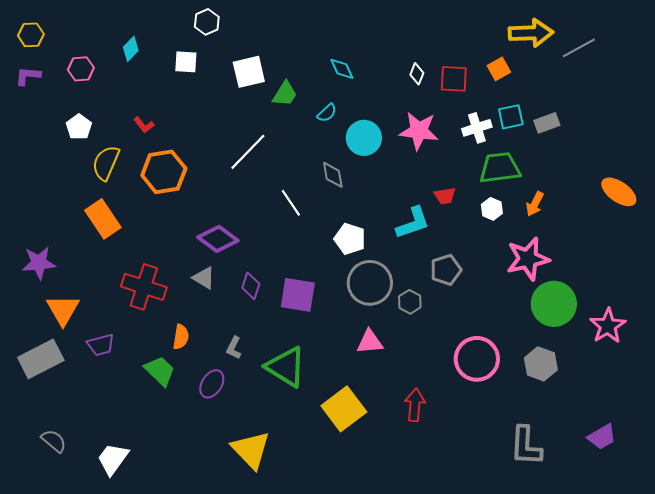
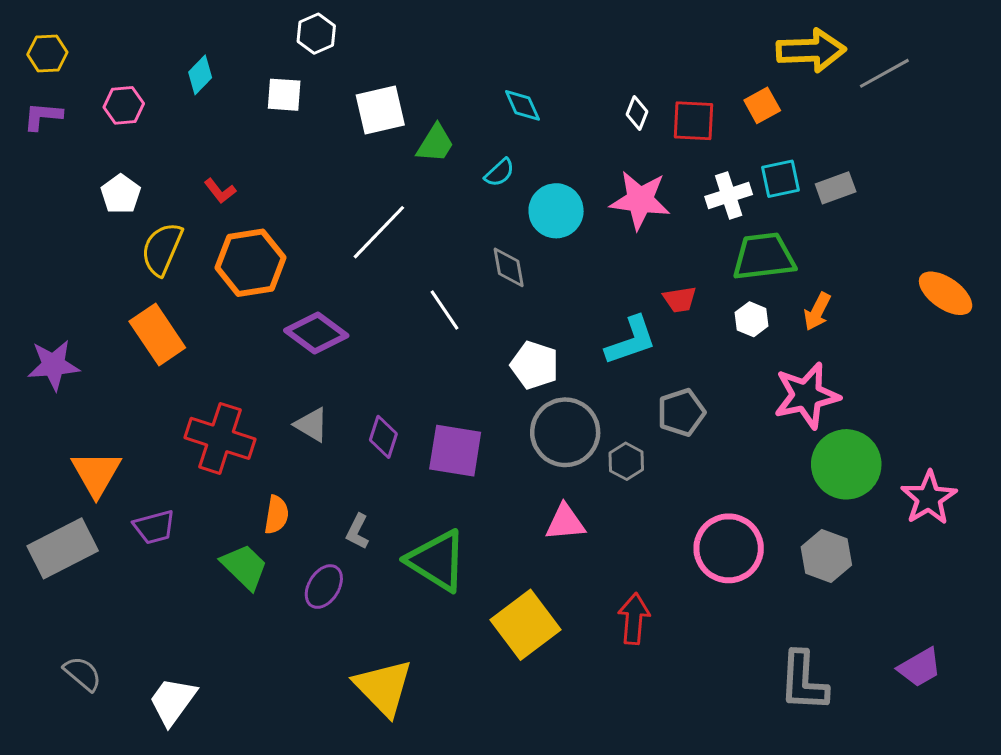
purple diamond: (218, 239) -> (316, 333), moved
purple star: (39, 263) -> (53, 365), moved

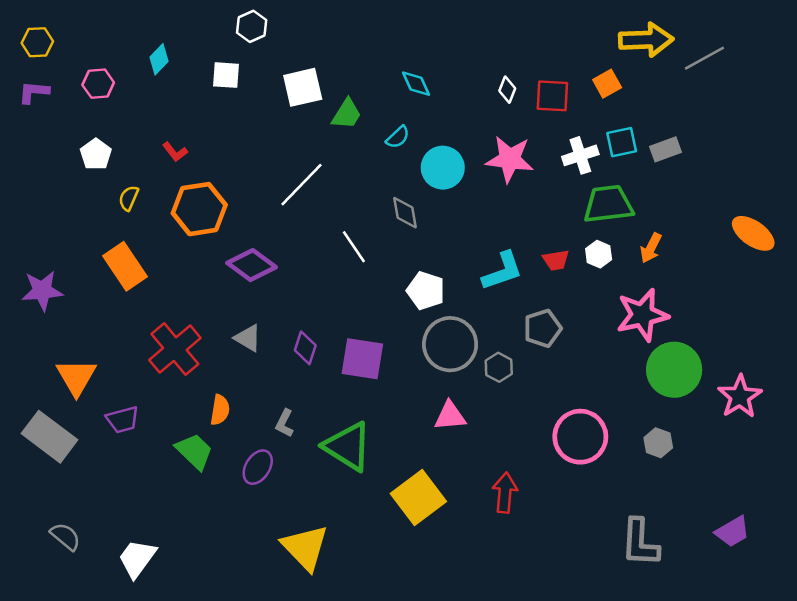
yellow semicircle: (162, 249) -> (129, 198), size x0.6
red trapezoid: (680, 299) -> (556, 260), moved
red cross: (220, 438) -> (175, 349), turned 32
gray rectangle: (63, 548) -> (50, 437), turned 64
gray hexagon: (826, 556) -> (658, 443), size x0.7

